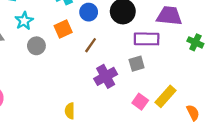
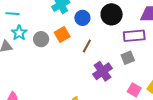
cyan star: (24, 21) -> (19, 33), moved
gray circle: (36, 46) -> (41, 39), moved

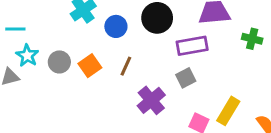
orange square: (62, 35) -> (90, 66), moved

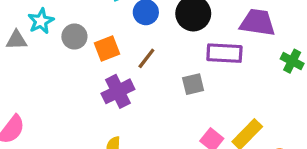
gray square: (186, 78) -> (193, 84), moved
purple cross: (151, 100) -> (118, 91), moved

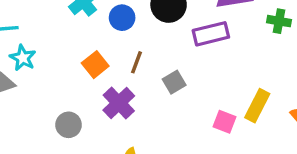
gray circle: (74, 37) -> (69, 125), moved
gray square: (193, 84) -> (174, 82), moved

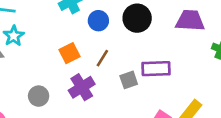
purple rectangle: (211, 34) -> (156, 69), moved

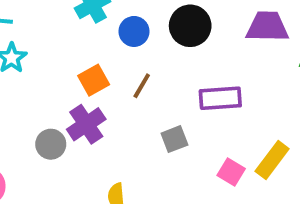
gray square: (129, 80) -> (174, 139), moved
purple cross: (82, 87) -> (86, 124), moved

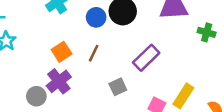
blue circle: (134, 31) -> (96, 17), moved
purple rectangle: (220, 98) -> (146, 58), turned -36

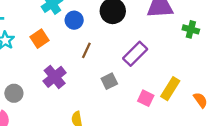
blue circle: (96, 17) -> (74, 20), moved
orange square: (62, 52) -> (40, 39), moved
gray circle: (36, 96) -> (14, 93), moved

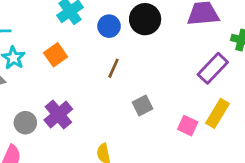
blue circle: (74, 20) -> (109, 26), moved
purple rectangle: (135, 54) -> (213, 68), moved
purple cross: (55, 77) -> (58, 115), moved

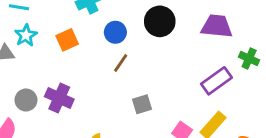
blue circle: (109, 26) -> (115, 32), moved
purple cross: (58, 115) -> (59, 98), turned -36

